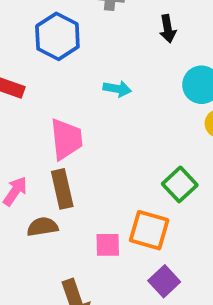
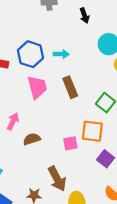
blue hexagon: (57, 36) -> (30, 54), moved
brown rectangle: (62, 189) -> (70, 87), moved

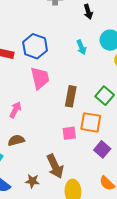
cyan arrow: (61, 54) -> (81, 47), moved, turned 64
brown rectangle: (70, 87) -> (71, 96), moved, turned 30
brown semicircle: (32, 139) -> (16, 140), moved

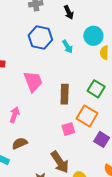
blue hexagon: (35, 46) -> (40, 38), moved
orange square: (91, 122) -> (87, 116), turned 30

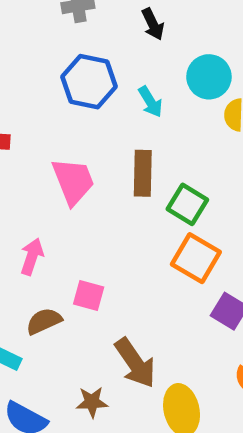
green square: (96, 89) -> (187, 204), moved
brown rectangle: (65, 94) -> (143, 173), moved
pink square: (68, 129) -> (89, 295), moved, turned 32

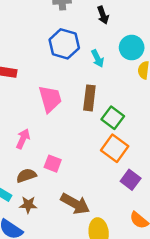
brown arrow: (135, 363) -> (75, 204), turned -32
brown star: (92, 402) -> (28, 205), moved

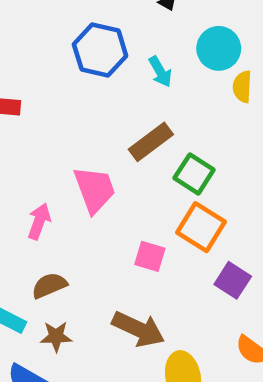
brown rectangle: (89, 98) -> (151, 142), turned 50
pink trapezoid: (50, 99) -> (95, 190), moved
pink square: (53, 164) -> (150, 256), moved

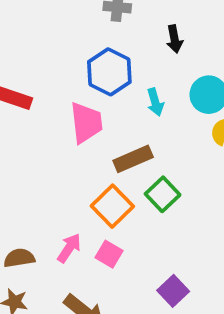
pink trapezoid: (95, 190) -> (86, 123), moved
pink arrow: (39, 221) -> (69, 248), moved
orange square: (201, 227) -> (112, 206), moved

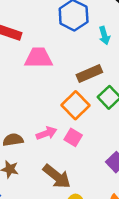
pink trapezoid: (86, 123) -> (38, 58), moved, turned -84
pink arrow: (69, 248) -> (46, 133), turned 36

